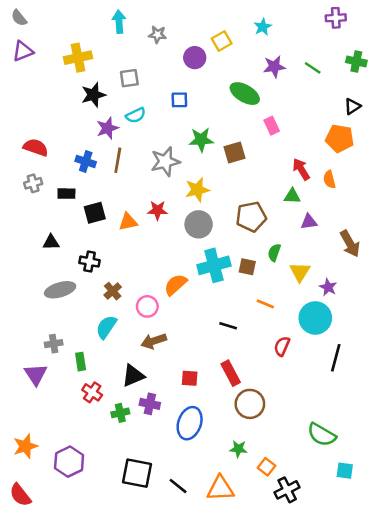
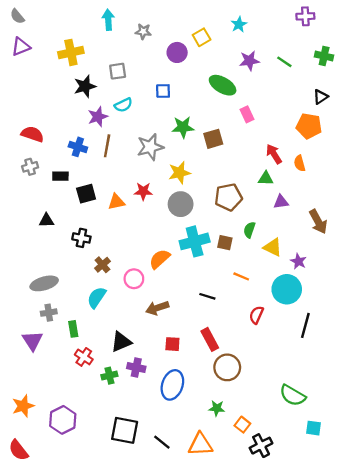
yellow triangle: (300, 272) -> (273, 247), turned -36
gray ellipse: (60, 290) -> (44, 283), moved
brown arrow: (154, 341) -> (157, 308), moved

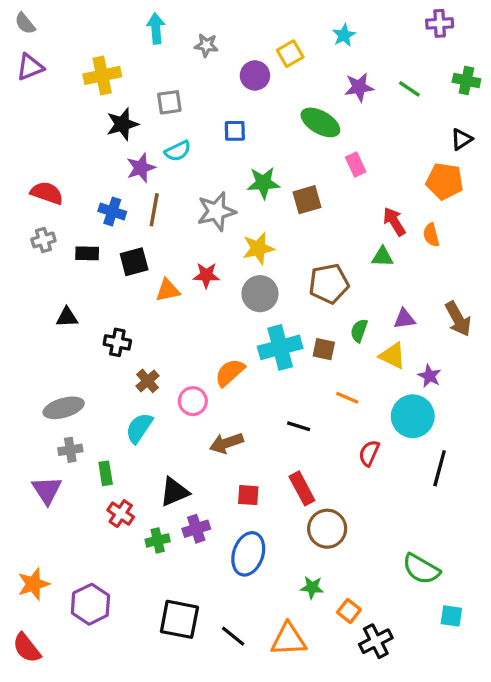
black square: (86, 194) -> (134, 262), moved
purple triangle: (281, 202) -> (404, 319), moved
purple cross: (136, 367) -> (196, 529), turned -30

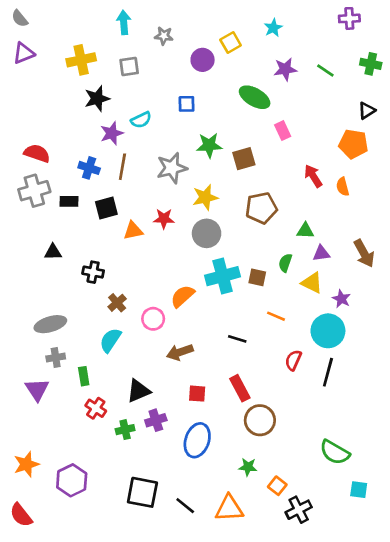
gray square: (169, 102) -> (129, 67), moved
gray cross: (43, 240) -> (34, 191), size x1.6
green triangle: (383, 257) -> (305, 231), moved
brown pentagon: (329, 284) -> (261, 208), moved
black line: (440, 468) -> (328, 372), moved

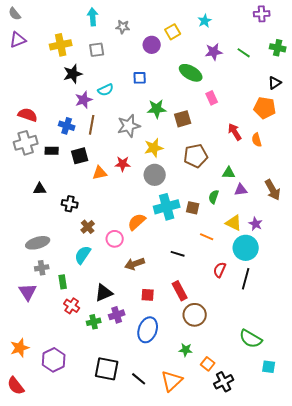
yellow triangle: (312, 283) -> (234, 223), moved
orange triangle: (229, 508) -> (172, 381), turned -40

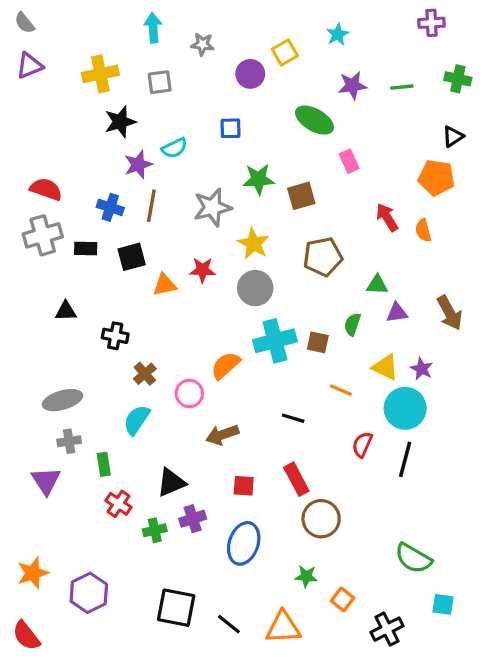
green line: (244, 53) -> (402, 87), turned -40
yellow star: (154, 148) -> (254, 244), turned -30
orange triangle: (172, 381) -> (283, 627), turned 40
black cross: (224, 382) -> (387, 629), moved

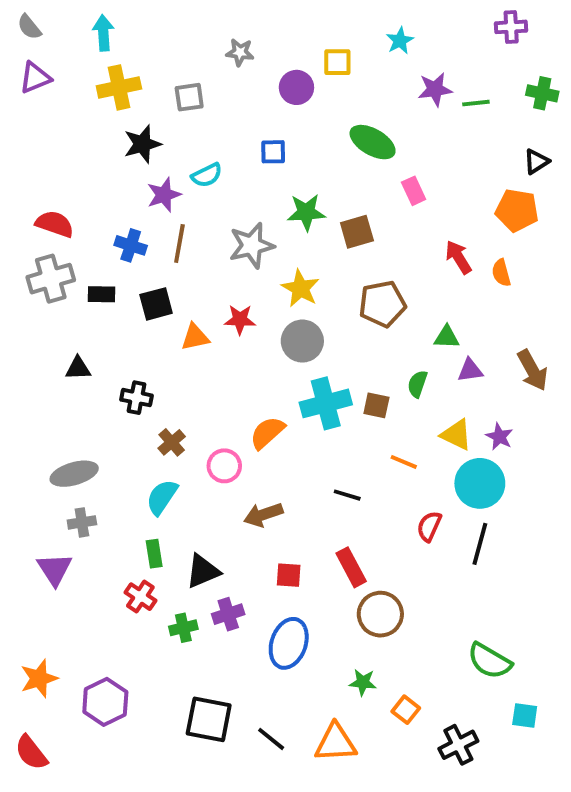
cyan arrow: (153, 28) -> (103, 33), moved
yellow square: (285, 52) -> (337, 62), turned 30
purple star: (352, 85) -> (435, 89), moved
green rectangle: (104, 464) -> (154, 554), moved

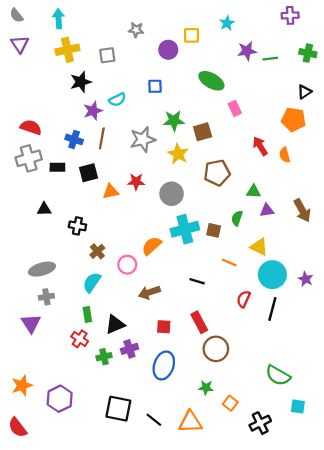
purple triangle: (35, 78) -> (20, 44), turned -42
yellow star: (300, 288) -> (178, 154), moved
purple star: (499, 437) -> (306, 279), moved

